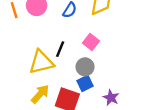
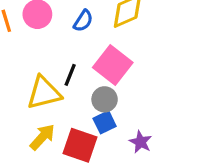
pink square: (91, 42) -> (113, 65), size x1.6

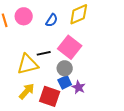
black line: (70, 75) -> (44, 53), turned 56
purple star: (141, 142) -> (79, 87), moved

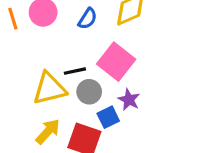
gray circle: (65, 68) -> (89, 92), moved
purple star: (79, 87) -> (129, 100), moved

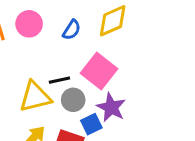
purple star: (129, 100) -> (111, 107), size x1.4

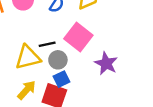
purple star: (111, 107) -> (106, 63), moved
blue square: (91, 124) -> (62, 79), moved

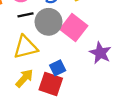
black line: (47, 44) -> (25, 15), moved
gray circle: (58, 60) -> (48, 22), moved, size x1.5

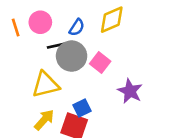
black line: (25, 15) -> (56, 46), moved
pink square: (74, 28) -> (100, 63), size x0.7

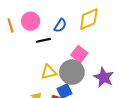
gray circle: (72, 56) -> (72, 72), moved
yellow triangle: (46, 85) -> (49, 72), moved, size x0.7

